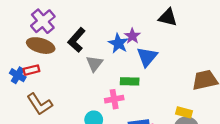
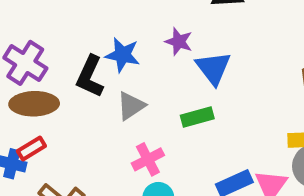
blue star: (118, 43) -> (123, 55), moved
gray triangle: (94, 64) -> (131, 106), turned 36
pink cross: (114, 99) -> (148, 159), moved

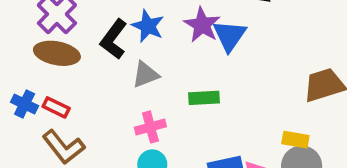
purple star: (179, 42) -> (202, 25), size x1.4
blue triangle: (213, 68) -> (230, 36), moved
red rectangle: (31, 148) -> (56, 107), moved, turned 45

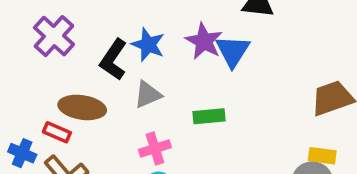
brown ellipse: (57, 53) -> (82, 107), moved
blue cross: (25, 104) -> (22, 153), moved
yellow rectangle: (295, 140) -> (322, 156), moved

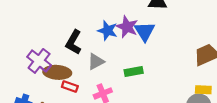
purple cross: (54, 36) -> (39, 61), moved
blue star: (148, 45) -> (108, 31), moved
red rectangle: (57, 132) -> (70, 87), moved

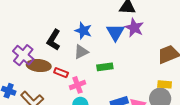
purple star: (127, 27) -> (134, 28), moved
gray triangle: (96, 61) -> (81, 52), moved
red rectangle: (70, 87) -> (61, 73), moved

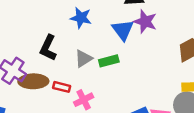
blue star: (83, 31) -> (81, 18), moved
green rectangle: (105, 67) -> (109, 61), moved

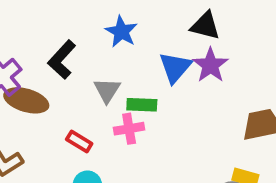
gray triangle: (83, 59) -> (107, 90), turned -42
red rectangle: (62, 87) -> (79, 141), moved
pink cross: (84, 100) -> (129, 129), moved

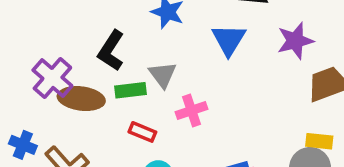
purple star: (210, 65) -> (295, 41), moved, turned 30
green rectangle: (142, 105) -> (131, 90), moved

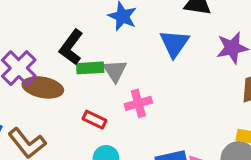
green rectangle: (131, 90) -> (90, 68), moved

